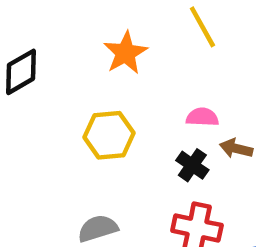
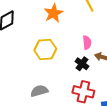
pink semicircle: (202, 117) -> (87, 43), turned 80

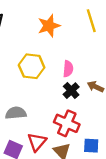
pink semicircle: (87, 43) -> (68, 69), moved

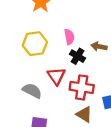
gray semicircle: (16, 113) -> (32, 91), turned 48
red triangle: (37, 142) -> (56, 76), moved

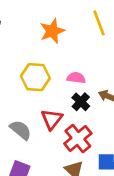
pink semicircle: (69, 37) -> (76, 78), turned -84
red cross: (82, 87) -> (78, 139), turned 30

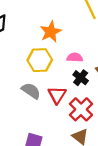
orange star: (52, 31) -> (51, 32), moved
gray semicircle: (21, 130) -> (31, 91), moved

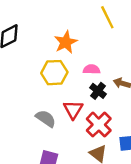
gray semicircle: (31, 91) -> (46, 118), moved

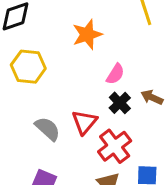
pink semicircle: (92, 69) -> (115, 74), turned 112
yellow hexagon: (54, 73) -> (28, 67), moved

